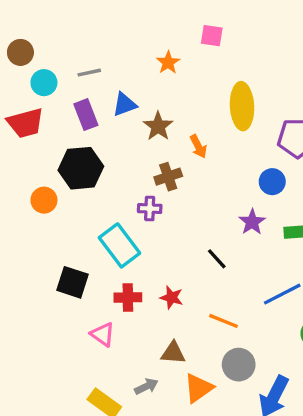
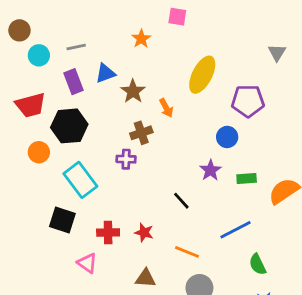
yellow ellipse: (242, 106) -> (202, 75), turned 30
red trapezoid: (25, 123) -> (31, 105), moved
cyan rectangle: (119, 245) -> (80, 180), moved

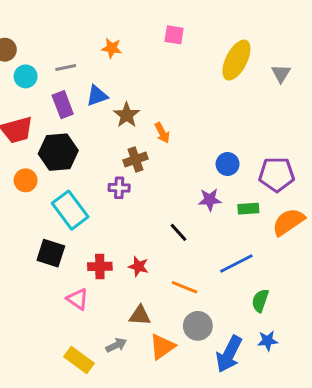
orange star: (141, 39) -> (112, 48), moved, turned -30
yellow ellipse: (202, 75) -> (236, 60), moved
purple pentagon: (248, 101) -> (277, 174), moved
purple star: (211, 170) -> (210, 200), turned 30
green semicircle: (258, 264) -> (260, 301), turned 45

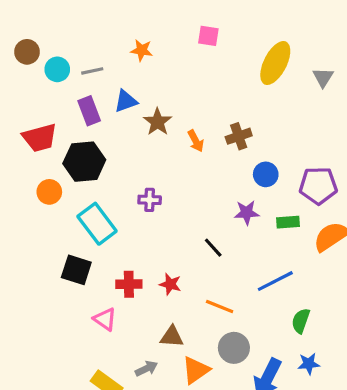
cyan circle: (26, 76) -> (57, 69), moved
brown cross: (135, 160) -> (239, 136), moved

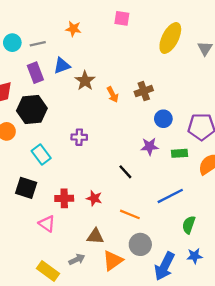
cyan rectangle: (97, 224) -> (41, 154), size x0.7

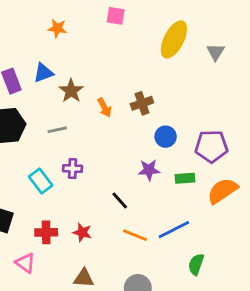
gray line: (38, 44) -> (57, 130), moved
purple cross: (79, 137) -> (73, 169), moved
cyan rectangle: (41, 154) -> (41, 181), moved
orange line: (130, 214) -> (135, 235), moved

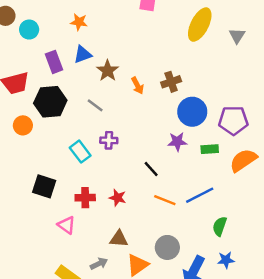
orange star: (57, 28) -> (79, 22), moved
gray line: (57, 130) -> (95, 105), turned 49
blue circle: (166, 137) -> (192, 112), size x1.5

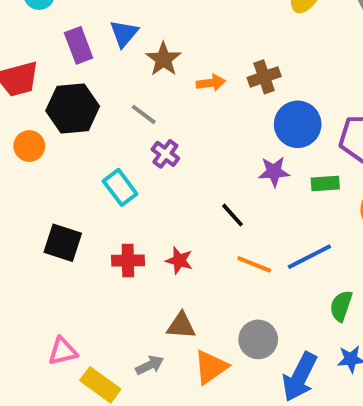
blue triangle: (83, 54) -> (124, 34), turned -30
orange arrow: (137, 86) -> (211, 83), turned -70
purple cross: (109, 140) -> (165, 154), moved, turned 35
pink triangle: (66, 225) -> (63, 351), moved, turned -48

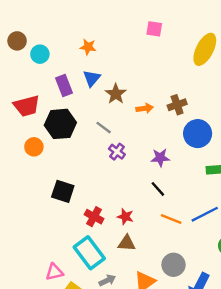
purple star: (274, 172) -> (160, 158), moved
cyan rectangle: (120, 187) -> (89, 253), moved, size x1.5
black square: (63, 243) -> (63, 191), moved
red cross: (128, 260) -> (94, 217), turned 30
brown triangle: (181, 326) -> (127, 243), moved

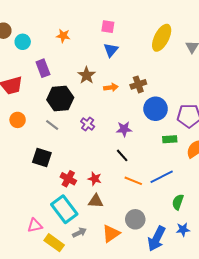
pink square: (154, 29) -> (108, 27), moved
blue triangle: (92, 78) -> (111, 50), moved
black hexagon: (60, 124) -> (60, 99), moved
gray line: (104, 128) -> (52, 125), moved

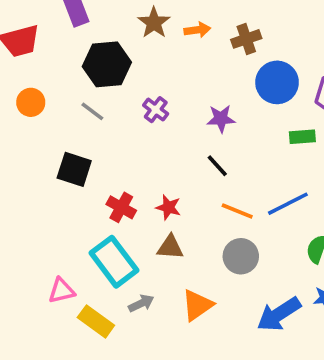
orange arrow: (111, 87) -> (197, 30), moved
gray circle: (135, 219) -> (241, 256), moved
blue arrow: (157, 239) -> (279, 314), turned 30

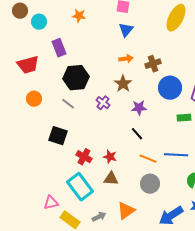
brown star: (154, 23) -> (123, 84), moved
blue line: (288, 204) -> (176, 155), turned 30
gray arrow: (141, 303) -> (99, 217), moved

